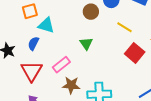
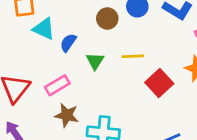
yellow line: (125, 27) -> (133, 56), moved, turned -42
blue semicircle: (33, 43) -> (68, 43), moved

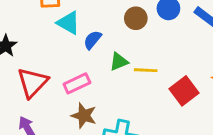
yellow line: (133, 56) -> (146, 70), moved
green triangle: (95, 61) -> (119, 62), turned 30

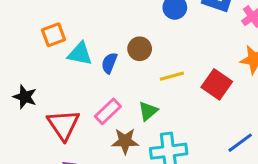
brown circle: (136, 18) -> (140, 49), moved
green triangle: (119, 62) -> (148, 111), moved

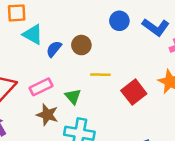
green triangle: (148, 111) -> (73, 96), turned -48

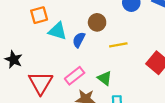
brown circle: (81, 45) -> (97, 22), moved
yellow line: (100, 75) -> (118, 45), moved

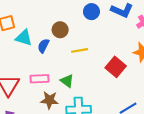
pink rectangle: (75, 76) -> (39, 79), turned 36

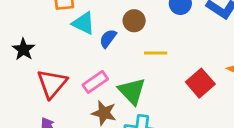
pink rectangle: (39, 79) -> (95, 82), turned -42
green triangle: (67, 81) -> (132, 91), size x1.5

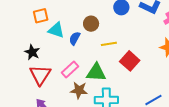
black star: (23, 49) -> (32, 52), moved
red square: (200, 83) -> (130, 61), moved
green triangle: (132, 91) -> (96, 72), turned -35

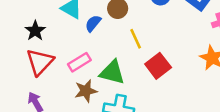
yellow line: (109, 44) -> (136, 39), turned 63
brown star: (79, 90) -> (86, 91), turned -30

